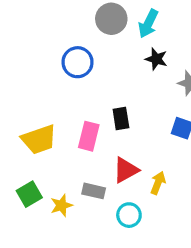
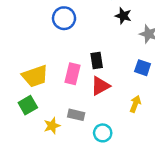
red triangle: (126, 170) -> (100, 86), moved
yellow arrow: (158, 183) -> (135, 104), moved
green square: (29, 194) -> (28, 105), moved

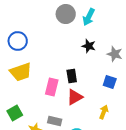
black star: (123, 16) -> (89, 46), moved
blue circle: (64, 18) -> (18, 41), moved
yellow trapezoid: (35, 76) -> (21, 72), moved

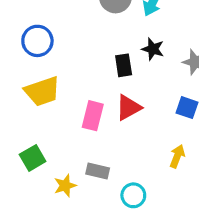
black rectangle: (72, 76) -> (124, 65), moved
red triangle: (75, 97) -> (128, 108), moved

